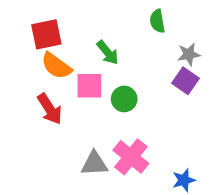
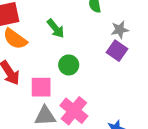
pink square: (89, 86) -> (41, 87), moved

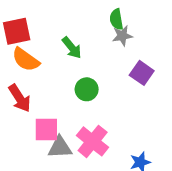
gray star: (120, 30) -> (122, 36), moved
pink square: (41, 87) -> (46, 130), moved

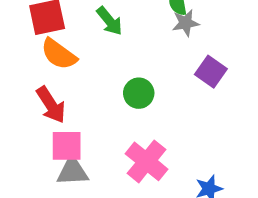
green arrow: (72, 48) -> (109, 21), moved
pink square: (46, 130) -> (67, 146), moved
gray triangle: (60, 147) -> (72, 171), moved

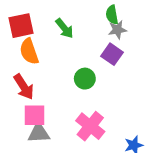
orange semicircle: (59, 54) -> (29, 51), turned 35
purple square: (211, 72) -> (112, 54), moved

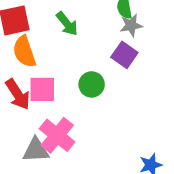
pink square: (35, 115) -> (42, 89), moved
pink cross: (90, 126) -> (57, 135), moved

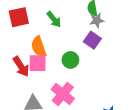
orange semicircle: (24, 52) -> (39, 47), moved
pink cross: (57, 135) -> (63, 94), moved

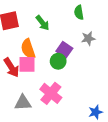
gray star: (97, 20) -> (88, 38), moved
purple square: (92, 40) -> (64, 50), moved

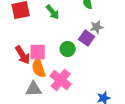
orange semicircle: (28, 49) -> (39, 68), moved
purple square: (64, 50) -> (87, 38), moved

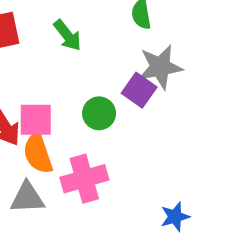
gray star: (97, 27) -> (160, 67), size x1.5
pink cross: (61, 80) -> (84, 179), turned 35

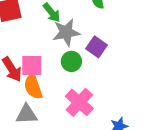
gray star: (160, 67) -> (66, 32), moved
pink cross: (84, 179) -> (79, 102), moved, turned -32

